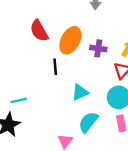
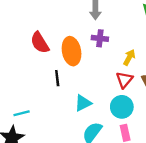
orange ellipse: (70, 40) -> (72, 51), turned -36
purple cross: (98, 48) -> (100, 38), moved

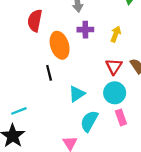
red semicircle: (40, 43) -> (35, 21), moved, turned 50
yellow arrow: (129, 57) -> (116, 34), moved

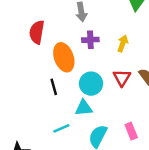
cyan circle: (115, 93) -> (91, 84), moved
cyan triangle: (77, 94) -> (84, 108), turned 30
cyan line: (19, 111) -> (61, 128), moved

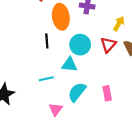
yellow arrow: (123, 43) -> (119, 24), moved

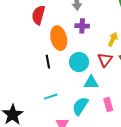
cyan triangle: (70, 65) -> (91, 82), moved

